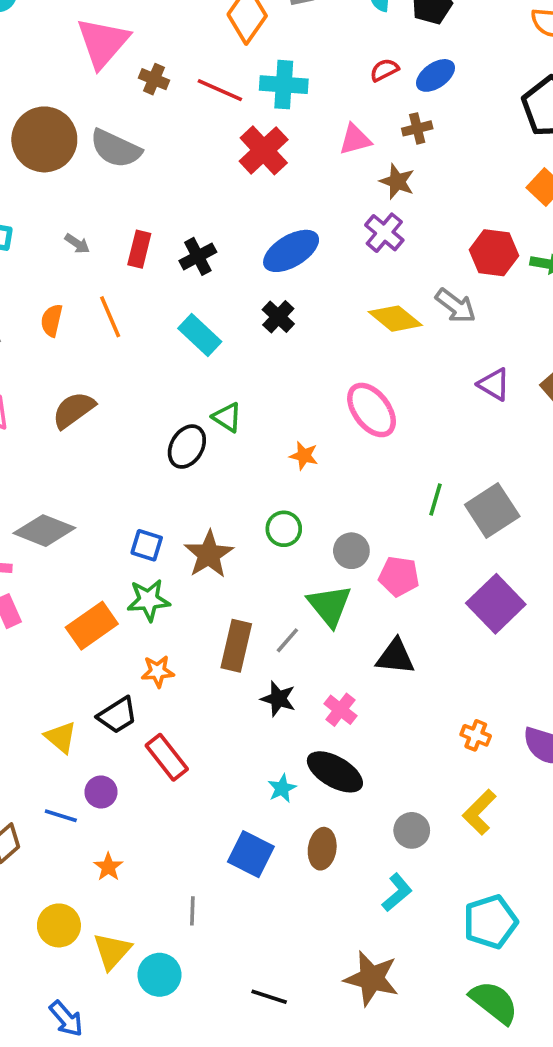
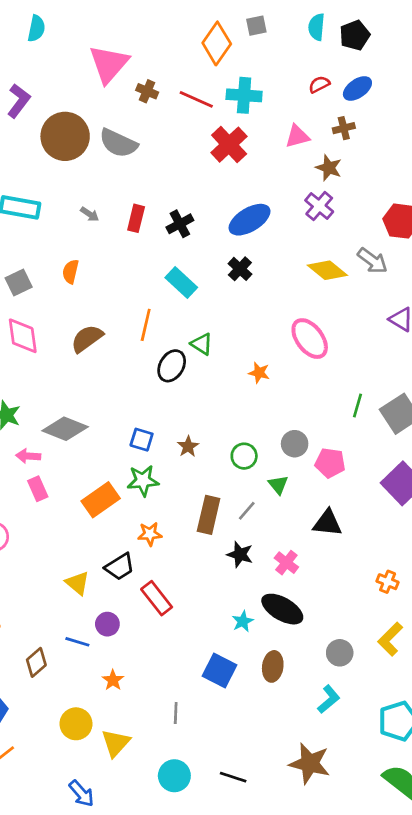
orange line: (110, 317) -> (146, 325), moved, turned 36
green circle: (284, 529) -> (244, 456), moved
brown star: (209, 554) -> (188, 446), size x0.6
green triangle: (329, 606) -> (278, 485), size x0.6
cyan circle: (159, 975) -> (174, 776), moved

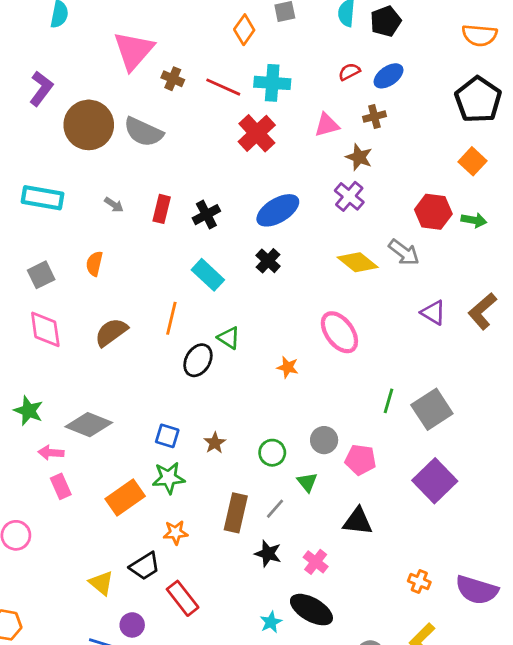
orange diamond: (217, 43) -> (244, 30), size x0.7

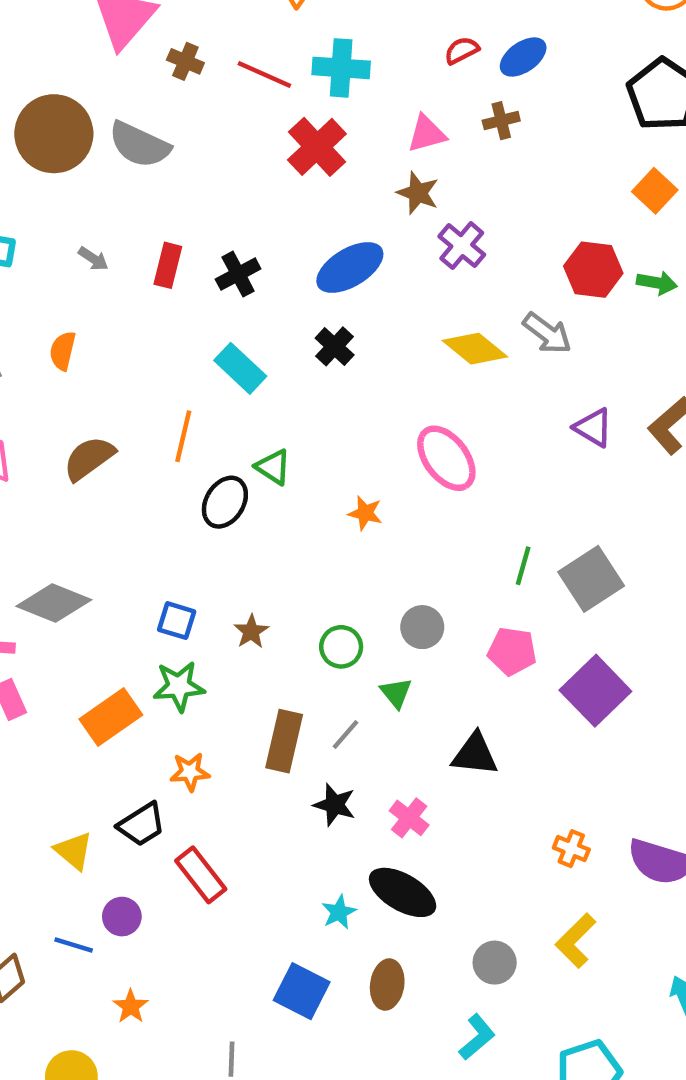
brown star: (359, 157) -> (418, 193), moved
pink pentagon: (360, 460) -> (512, 651), moved

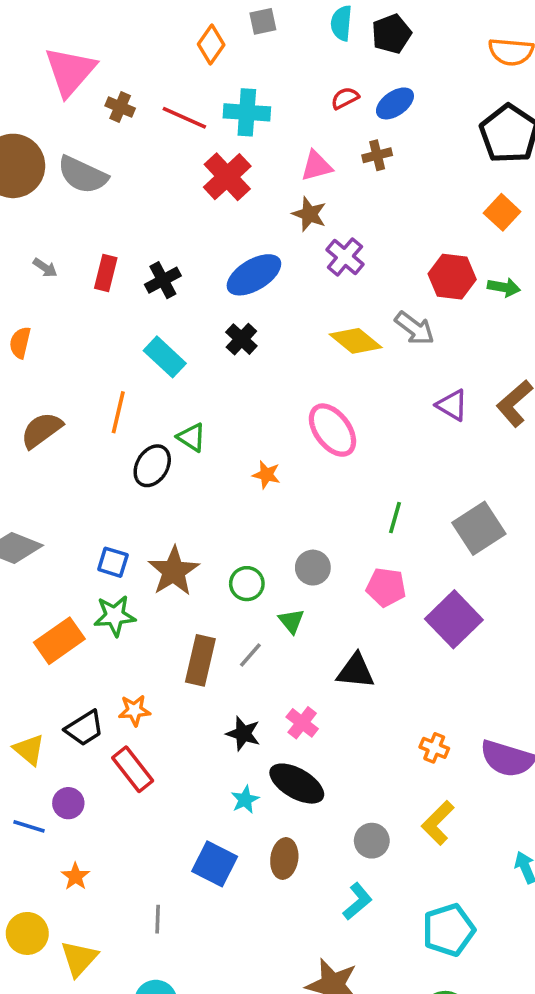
gray square: (591, 579) -> (479, 528), moved
brown star: (251, 631) -> (174, 571), size x1.8
orange star: (190, 772) -> (134, 710), moved
black star: (335, 805) -> (243, 734), moved

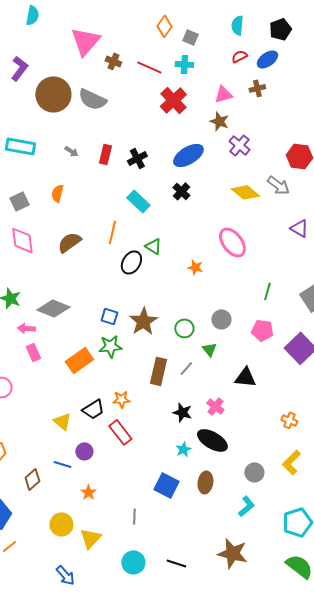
gray square: (263, 21) -> (190, 37), moved, turned 35
cyan semicircle: (341, 23) -> (237, 25), moved
black pentagon: (391, 34) -> (280, 29), moved
cyan cross: (247, 112) -> (184, 64), size x0.7

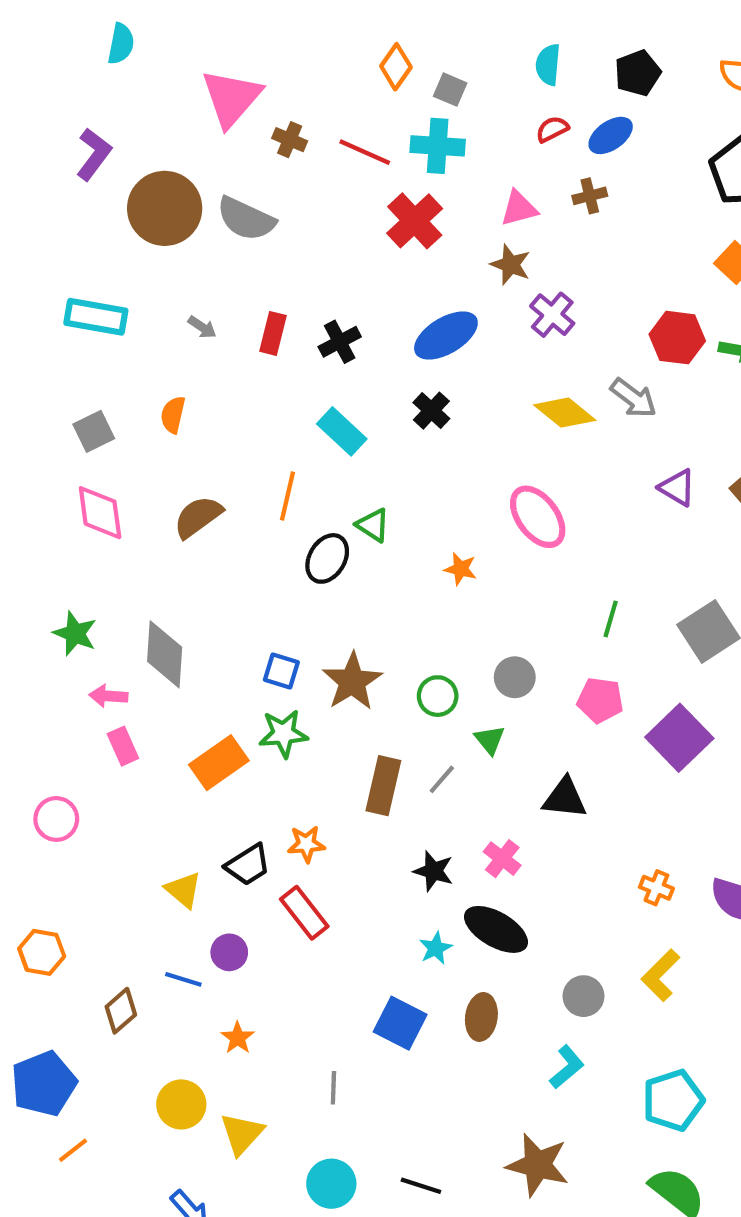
cyan cross: (184, 64) -> (438, 146), size x1.4
gray diamond: (53, 308) -> (165, 654), turned 72

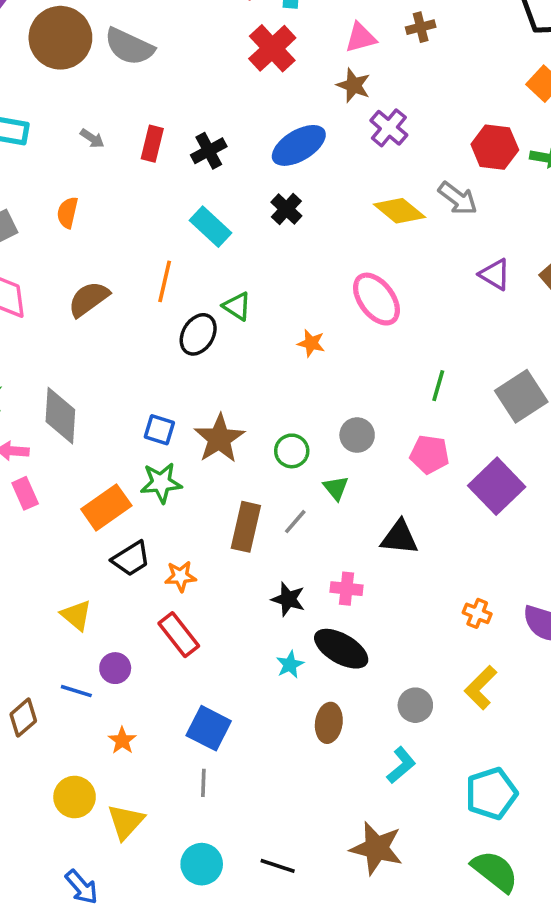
pink cross: (502, 859) -> (346, 589), turned -32
black trapezoid: (248, 865) -> (131, 559), moved
blue square: (400, 1023) -> (209, 728), moved

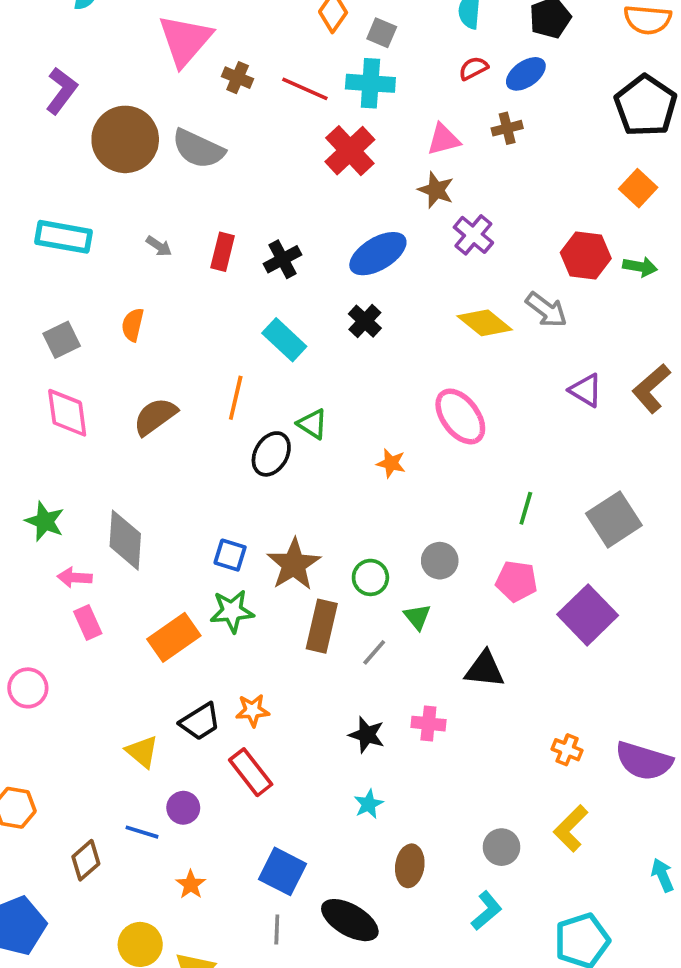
brown rectangle: (246, 527) -> (322, 626), moved
black trapezoid: (131, 559) -> (200, 722), moved
black ellipse: (341, 649) -> (350, 920), moved

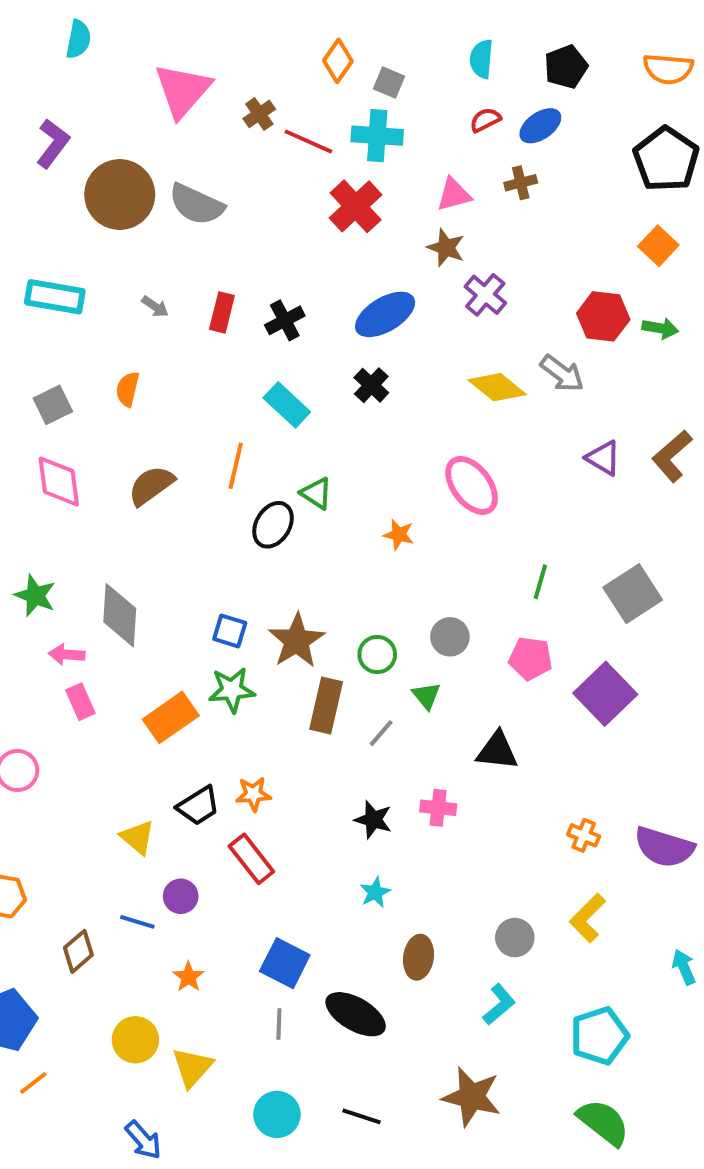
brown cross: (238, 78) -> (259, 114), moved, turned 32

